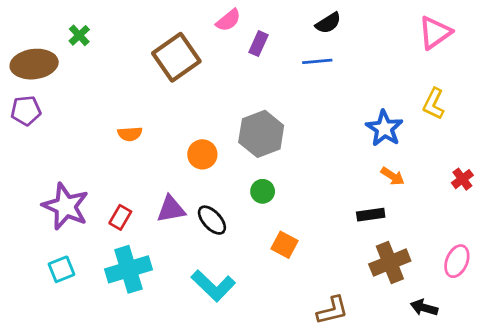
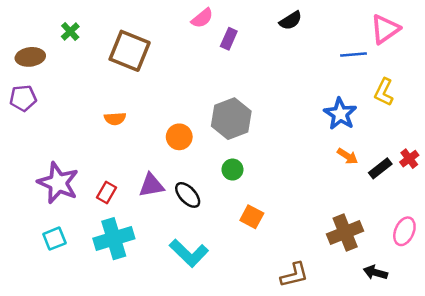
brown square: (176, 57) -> (130, 51), moved, turned -33
blue line: (317, 61) -> (354, 54), moved
brown ellipse: (34, 64) -> (30, 57), size x0.7
black rectangle: (371, 215) -> (380, 168), moved, turned -30

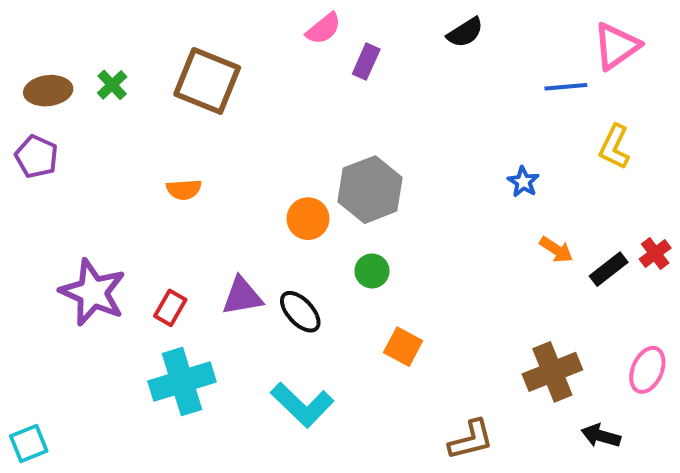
green cross: (70, 31) -> (112, 85), moved
purple pentagon: (23, 98) -> (37, 157), turned 30
blue star: (340, 114) -> (523, 182), moved, size x0.6
orange circle: (179, 137) -> (308, 219), moved
cyan square: (54, 239) -> (29, 444), moved

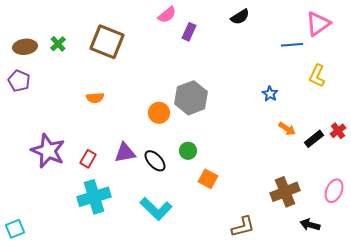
green circle: (372, 271) -> (188, 151), moved

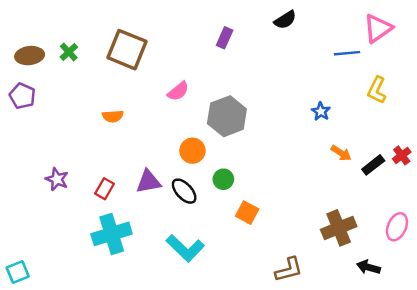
pink semicircle: (167, 15) -> (178, 91), moved
orange circle: (159, 113) -> (192, 151), moved
purple star: (48, 151) -> (57, 179), size x0.6

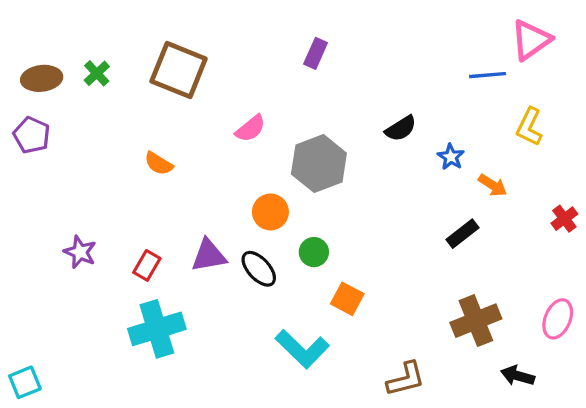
black semicircle: (285, 20) -> (401, 128), moved
orange semicircle: (113, 116) -> (159, 164), turned 36
orange arrow: (341, 153) -> (493, 185), moved
black rectangle: (373, 165) -> (463, 234), moved
cyan L-shape: (185, 248) -> (302, 349), moved

